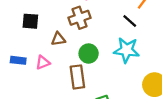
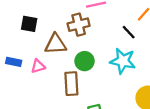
brown triangle: (58, 39) -> (56, 44), size x1.5

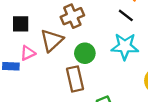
brown triangle: (56, 44) -> (52, 40), turned -30
pink triangle: (38, 66) -> (28, 53), moved

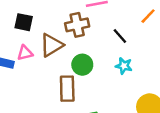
black line: (126, 15) -> (120, 36), moved
cyan star: (125, 46) -> (124, 66), size x0.6

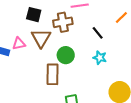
black square: (24, 22) -> (34, 15), moved
brown triangle: (52, 45) -> (41, 38), turned -30

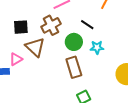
green circle: (66, 55) -> (74, 42), moved
brown rectangle: (53, 74) -> (74, 67), moved

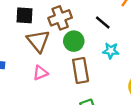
green circle: (74, 42) -> (74, 41), moved
pink triangle: (16, 59) -> (40, 73), moved

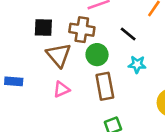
brown cross: (60, 18) -> (82, 30), turned 30

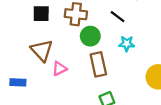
brown triangle: (59, 55) -> (42, 50), moved
blue rectangle: (14, 81) -> (18, 82), moved

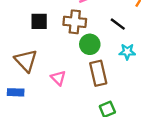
brown triangle: (42, 50) -> (26, 61), moved
pink triangle: (59, 69) -> (58, 78), turned -49

